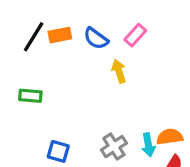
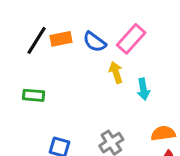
pink rectangle: (135, 35) -> (131, 39), size x1.4
cyan arrow: (148, 145) -> (143, 89), moved

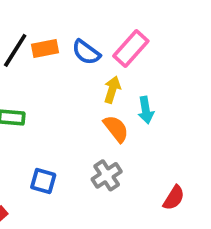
yellow arrow: (116, 72) -> (112, 90), turned 35
orange semicircle: (163, 133) -> (116, 129), moved, turned 60

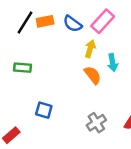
gray cross: (107, 175) -> (96, 123), moved

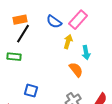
orange rectangle: (45, 21) -> (20, 20), moved
black line: (25, 23) -> (23, 34), moved
orange semicircle: (93, 75) -> (76, 70), moved

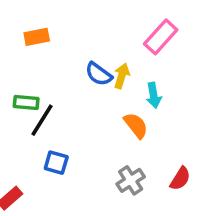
pink rectangle: (78, 20) -> (161, 37), moved
blue semicircle: (54, 22) -> (99, 74), moved
black line: (23, 34) -> (42, 120), moved

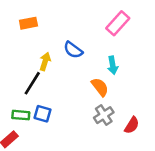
yellow arrow: (122, 76) -> (45, 61), moved
green rectangle: (26, 102) -> (21, 115), moved
gray cross: (131, 180) -> (104, 115), moved

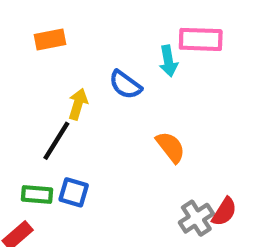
pink rectangle: (118, 23) -> (201, 39), turned 50
cyan arrow: (113, 65) -> (168, 61), moved
gray cross: (104, 115) -> (196, 218), moved

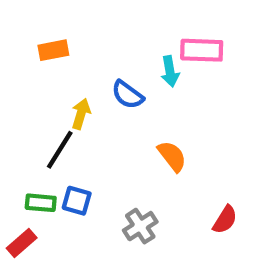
gray cross: (196, 218) -> (140, 226), moved

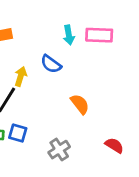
cyan arrow: (170, 71) -> (69, 35), moved
red semicircle: (225, 220) -> (114, 145), turned -90

